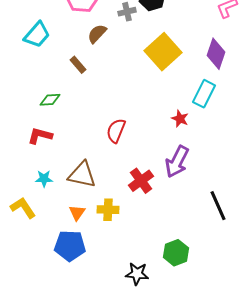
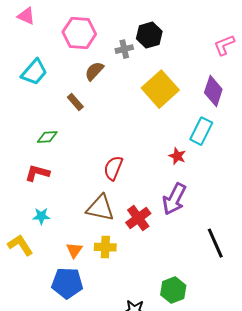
brown triangle: (82, 175) -> (100, 208), moved

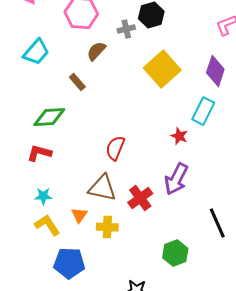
green diamond: (47, 137) -> (49, 117), size x1.5
yellow L-shape: (20, 245) -> (47, 225), moved
orange triangle: (74, 250) -> (79, 215), moved
green hexagon: (173, 290) -> (175, 253), moved

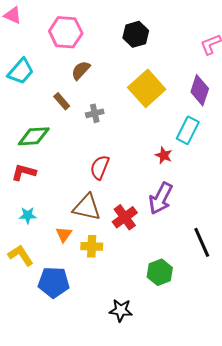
gray cross: (126, 29) -> (95, 113), moved
yellow L-shape: (47, 225) -> (21, 255), moved

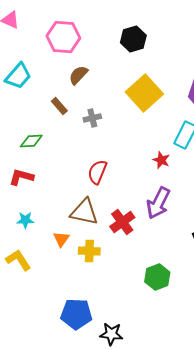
green diamond: (34, 136) -> (31, 141), size x0.7
blue pentagon: (54, 282) -> (76, 314), moved
black star: (121, 310) -> (111, 334), moved

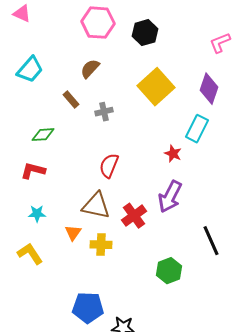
pink hexagon: (63, 37) -> (98, 23), moved

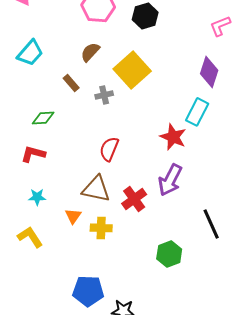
yellow square: (156, 87) -> (132, 70), moved
red star: (173, 154) -> (173, 137), size x1.5

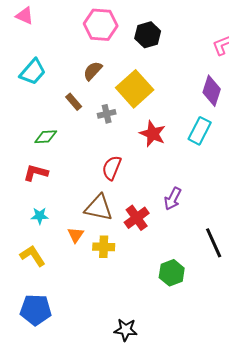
red star: (173, 137) -> (153, 134), moved
purple arrow: (170, 180) -> (173, 199), size x0.7
blue pentagon: (88, 291) -> (36, 310), moved

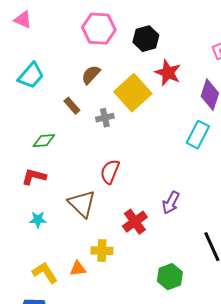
red star: (153, 134) -> (168, 73), moved
brown triangle: (99, 208) -> (82, 204), moved, turned 32
orange triangle: (76, 235) -> (78, 269), moved, turned 48
yellow L-shape: (33, 256) -> (45, 273), moved

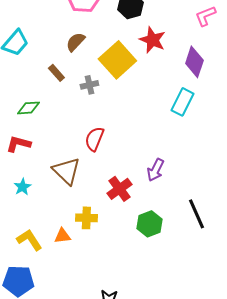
cyan star: (38, 220) -> (22, 187), turned -30
green hexagon: (170, 277) -> (149, 224), moved

